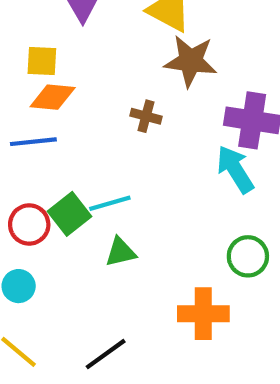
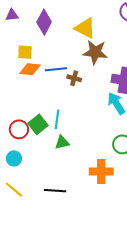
blue line: (33, 142) -> (56, 69), moved
cyan line: (110, 203) -> (57, 119), turned -66
black line: (106, 354) -> (55, 191), turned 40

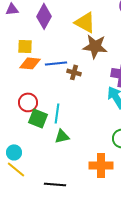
green square: (38, 124) -> (38, 118), turned -30
red circle: (19, 129) -> (28, 102), moved
yellow line: (14, 190) -> (16, 169), moved

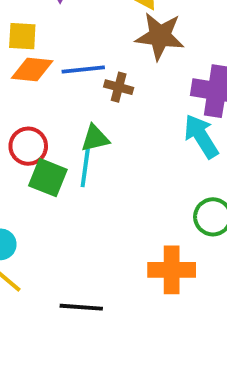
green triangle: (62, 136) -> (95, 138), moved

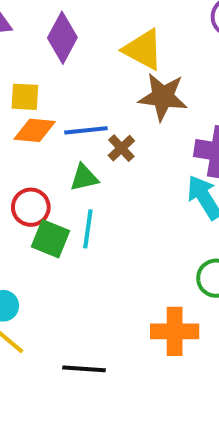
brown cross: (119, 87) -> (121, 148), turned 32
green triangle: (95, 138) -> (84, 178), moved

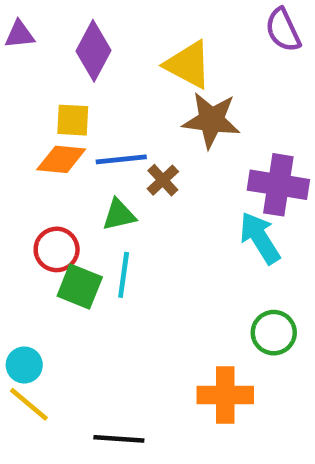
yellow square: (25, 97) -> (73, 120), moved

